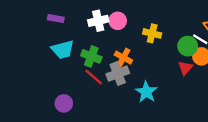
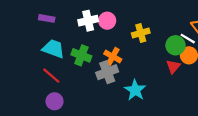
yellow cross: (152, 33) -> (141, 33), turned -30
cyan trapezoid: (63, 50) -> (53, 49), turned -145
red line: (94, 77) -> (51, 76), moved

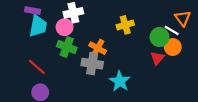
pink circle: (107, 21) -> (65, 27), moved
cyan trapezoid: (53, 49) -> (38, 26), moved, turned 80
gray cross: (107, 72) -> (92, 64), turned 30

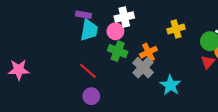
orange cross: (98, 48) -> (148, 52), turned 35
gray cross: (92, 64) -> (143, 68), turned 35

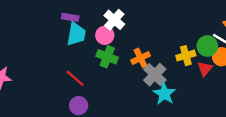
white cross: (124, 17) -> (114, 20), turned -36
yellow cross: (176, 29) -> (186, 56), moved
gray cross: (143, 68) -> (155, 75), moved

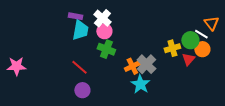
white cross: (114, 20) -> (102, 18), moved
orange cross: (141, 58) -> (132, 66), moved
cyan star: (164, 94) -> (140, 84), moved

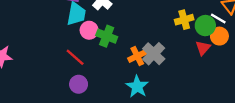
pink circle: (104, 31) -> (89, 30), moved
yellow cross: (172, 48) -> (184, 20), moved
cyan star: (140, 84) -> (137, 87), moved

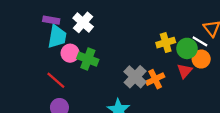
orange cross: (137, 56) -> (155, 79), moved

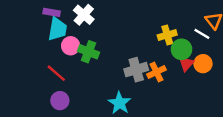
green circle: (187, 48) -> (182, 49), moved
orange circle: (201, 59) -> (203, 64), moved
gray cross: (135, 77) -> (136, 70), turned 30

